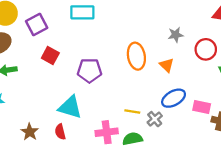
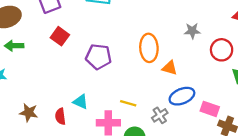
orange triangle: (167, 65) -> (170, 68), moved, turned -35
cyan triangle: (70, 107) -> (81, 102), moved, size x0.6
yellow line: (132, 112) -> (128, 103), moved
brown star: (30, 132) -> (29, 113), turned -30

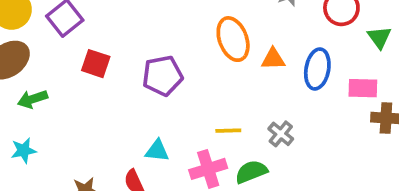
blue ellipse: (182, 96) -> (317, 69), moved, turned -40
pink rectangle: (210, 109) -> (363, 88), moved

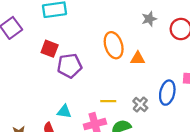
red square: (96, 64) -> (50, 49), moved
blue ellipse: (317, 69) -> (167, 93), moved

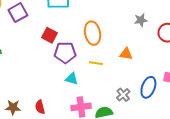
orange ellipse: (114, 45) -> (93, 33), moved
yellow line: (108, 101) -> (96, 63), moved
cyan triangle: (64, 112) -> (72, 79), moved

